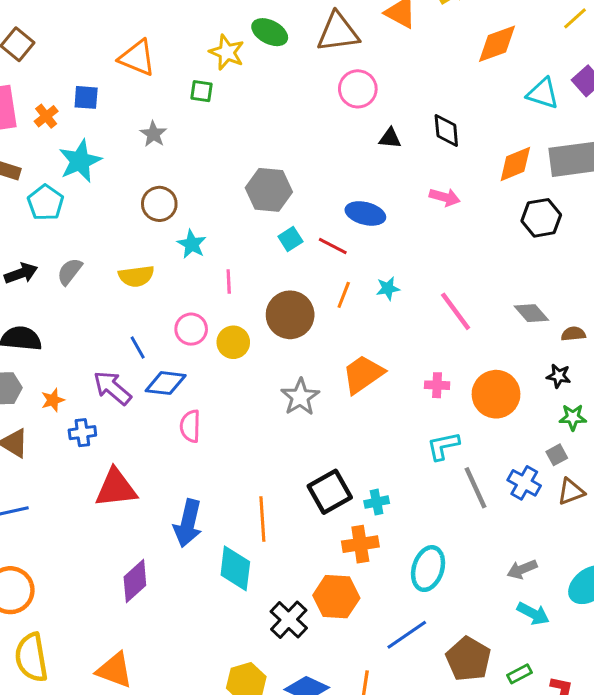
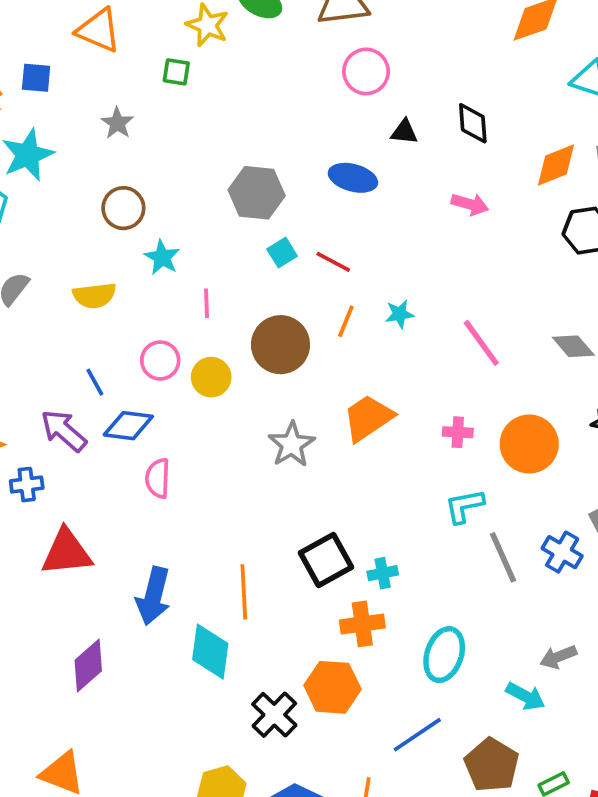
blue ellipse: (365, 213) -> (353, 178), moved
cyan arrow: (533, 614) -> (525, 696), moved

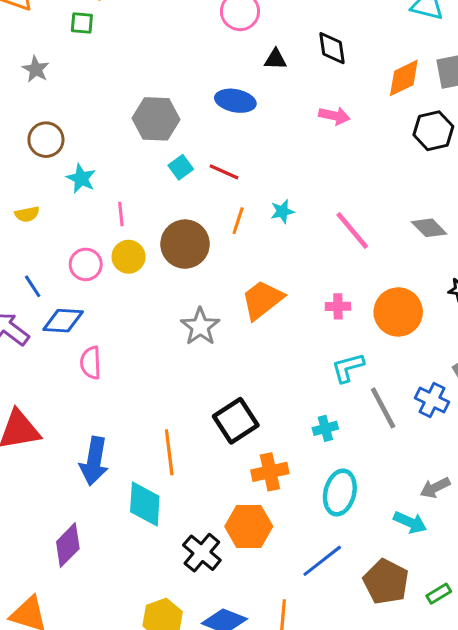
yellow semicircle: (94, 295) -> (27, 214), size x0.7
yellow circle: (211, 377) -> (129, 257), moved
cyan cross: (383, 573) -> (325, 428), moved
purple diamond: (88, 665) -> (68, 545), moved

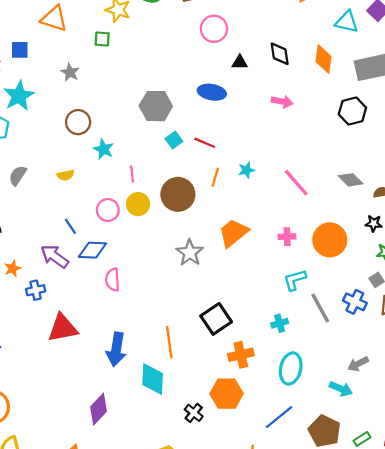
orange diamond: (404, 78) -> (324, 59), moved, turned -56
black cross: (202, 553) -> (194, 413), size x0.7

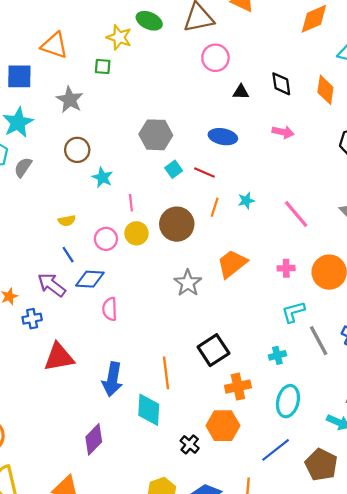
blue square: (20, 50) -> (19, 76), size x1.4
gray star: (70, 72) -> (70, 100), size x1.4
blue ellipse: (212, 92) -> (223, 137), moved
gray semicircle: (18, 175) -> (23, 167), moved
yellow semicircle: (66, 175) -> (67, 221), moved

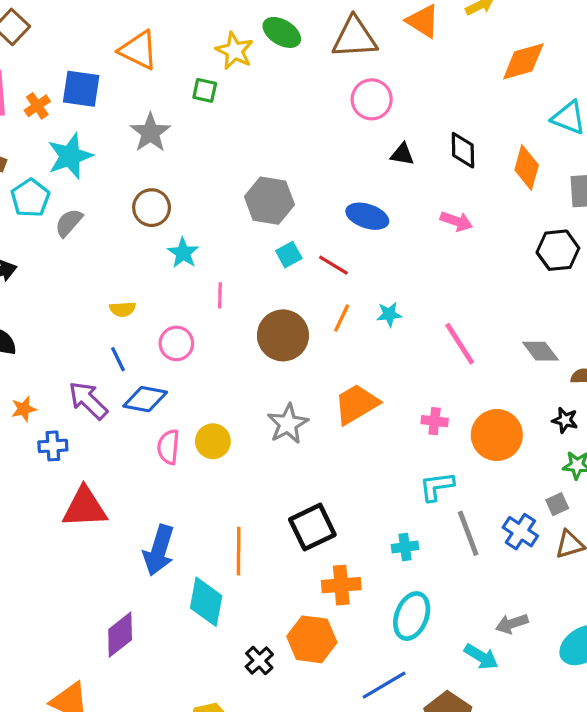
yellow circle: (136, 233) -> (213, 441), moved

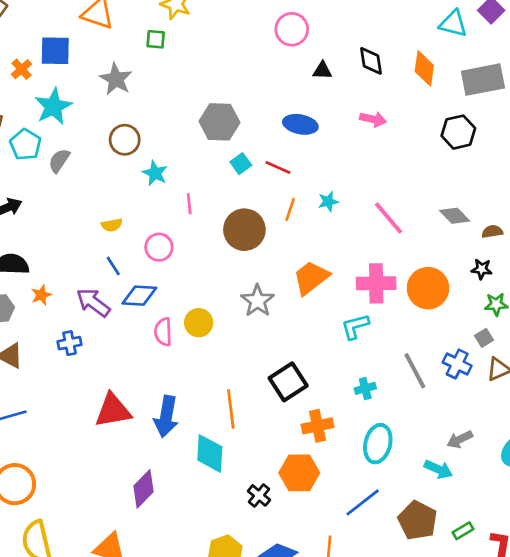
orange star: (24, 409) -> (41, 295), moved
pink cross: (435, 421) -> (376, 283), size x1.8
cyan L-shape: (437, 486) -> (355, 326), moved
red triangle: (85, 508) -> (113, 410), moved

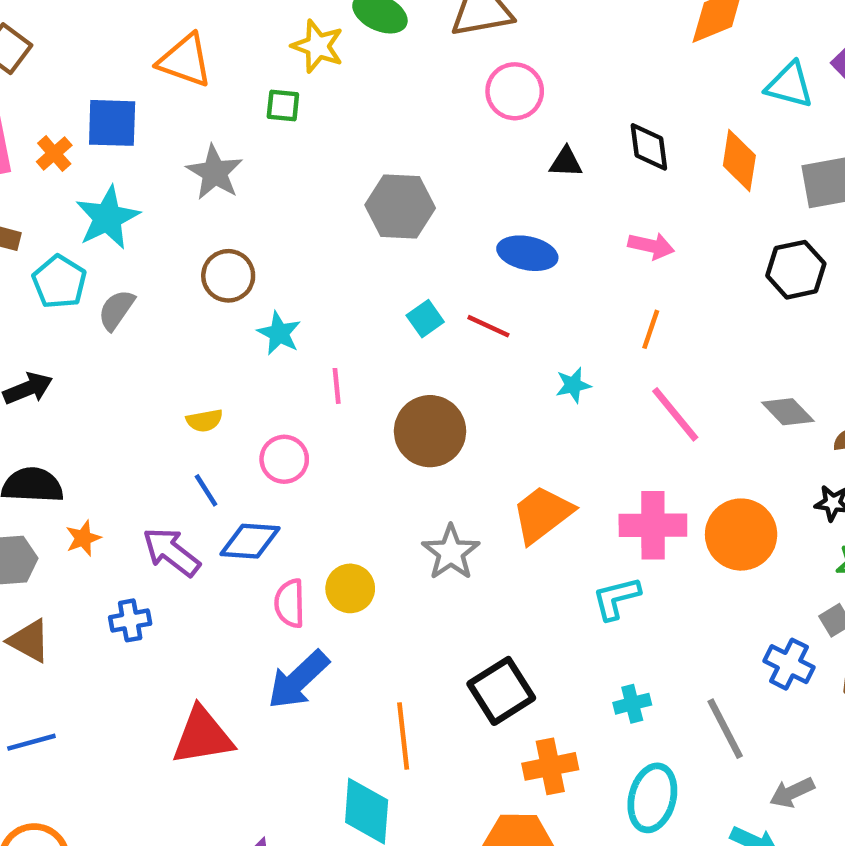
gray hexagon: (219, 122) -> (400, 207), moved
orange line: (290, 210) -> (651, 329), moved
gray line: (415, 371) -> (725, 729), moved
blue arrow: (166, 417) -> (298, 680), moved, turned 36

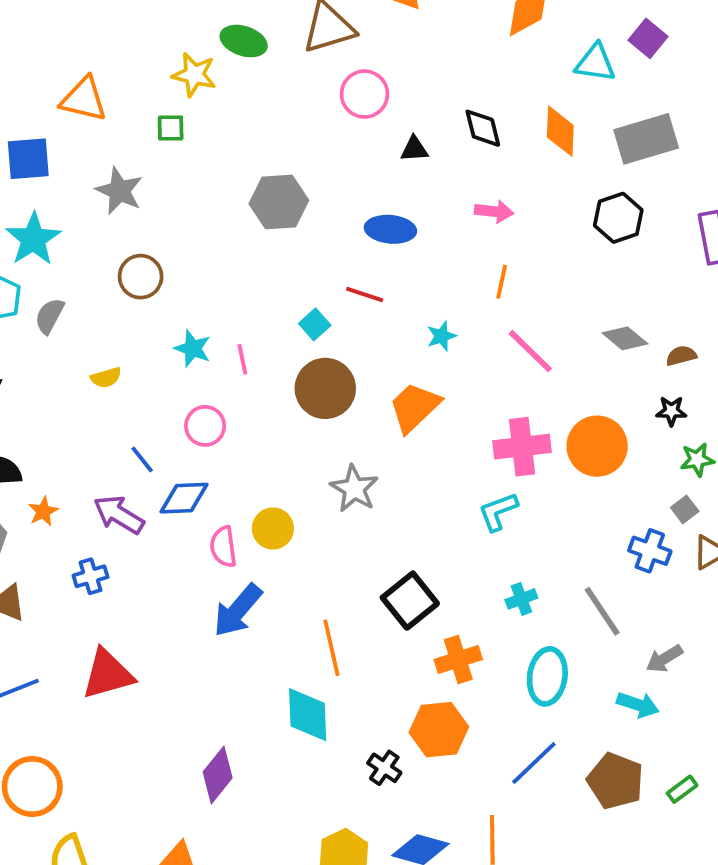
cyan square: (425, 319) -> (315, 324), moved
cyan star: (279, 333) -> (193, 349), moved
yellow semicircle: (204, 421) -> (106, 378), moved
orange trapezoid: (542, 514) -> (415, 407), moved
red triangle: (203, 736) -> (108, 674), moved

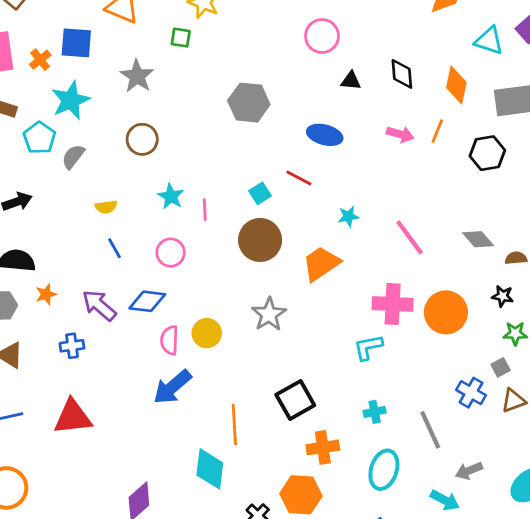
orange line: (502, 282) -> (437, 131), moved
blue line: (142, 459) -> (114, 248), moved

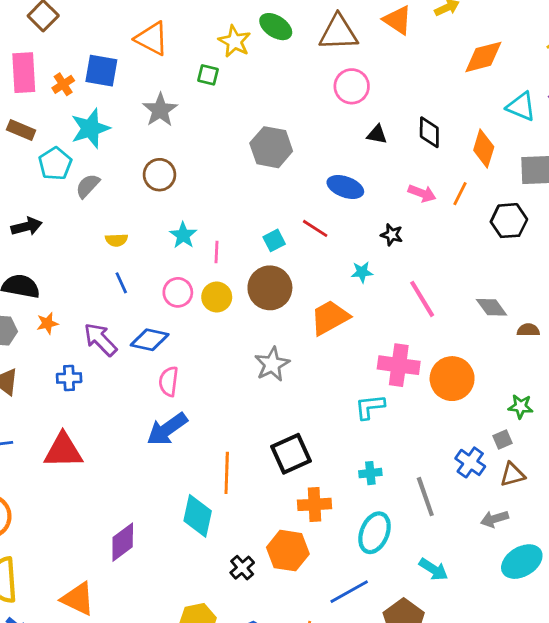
black star: (503, 296) -> (392, 235), moved
yellow circle: (207, 333) -> (217, 297), moved
gray arrow: (469, 471) -> (494, 519), moved

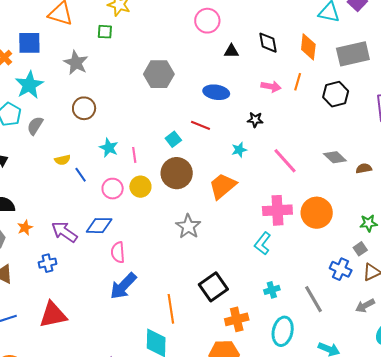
blue line: (121, 283) -> (81, 175), moved
cyan L-shape: (370, 407) -> (263, 243), turned -35

